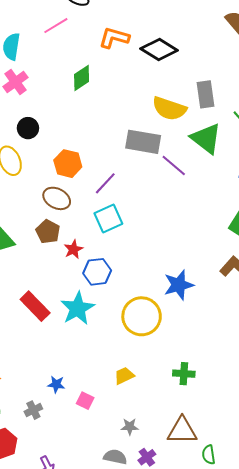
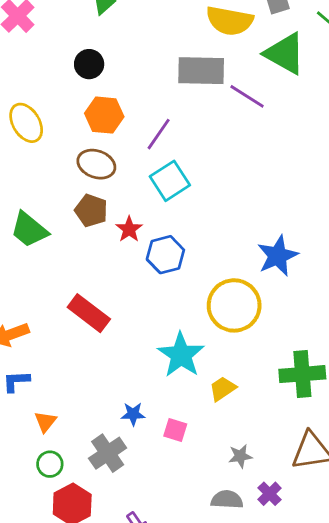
black circle: (28, 128) -> (89, 64), moved
cyan star: (78, 308) -> (181, 355), moved
green cross: (184, 374) -> (302, 374), size x1.5
gray cross: (33, 410) -> (108, 453), size x1.5

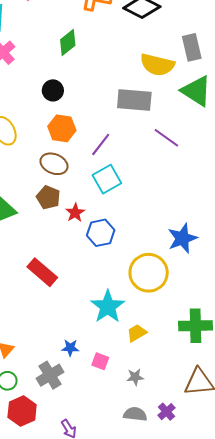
purple line: (247, 96) -> (166, 138), moved
gray star: (240, 456) -> (135, 377), moved

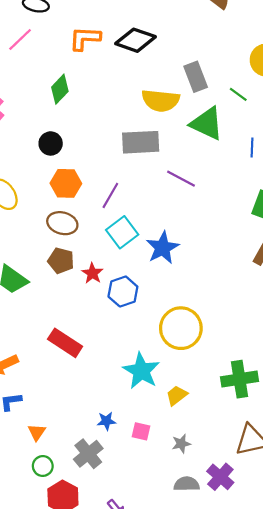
blue star: (182, 238) -> (163, 248), moved
purple cross: (166, 412) -> (220, 477), size x1.4

